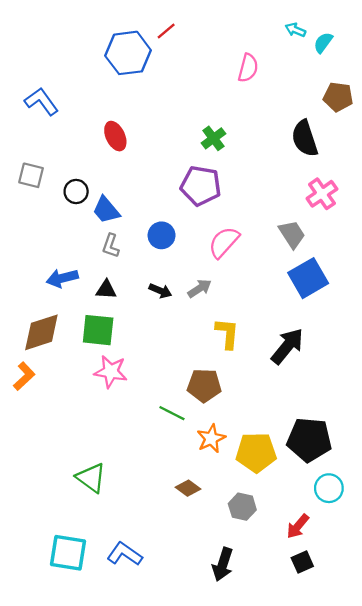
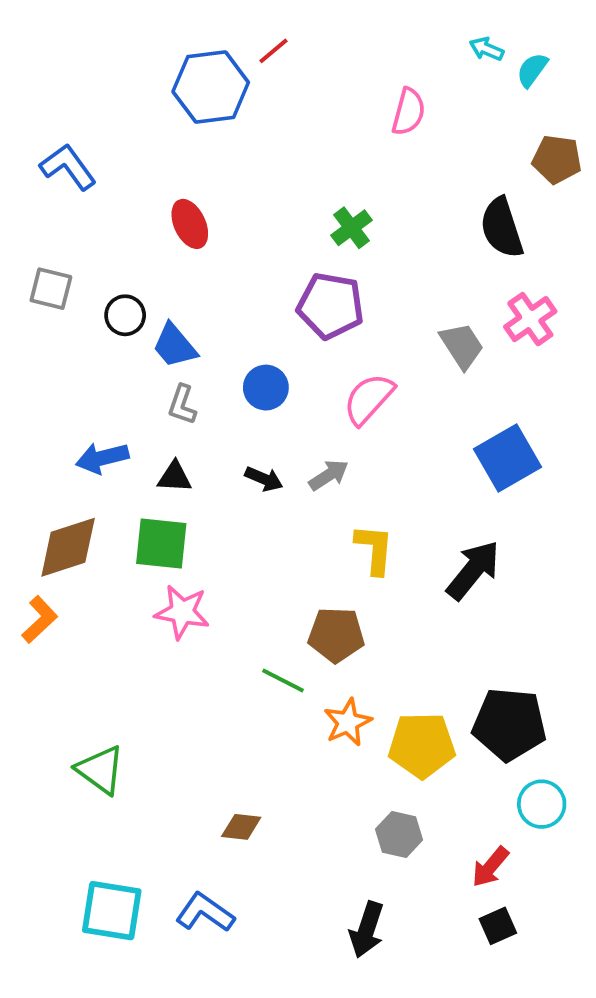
gray trapezoid: (292, 234) -> (462, 346), moved
green triangle: (91, 478) -> (100, 770), moved
brown diamond: (188, 488) -> (241, 827), moved, turned -30

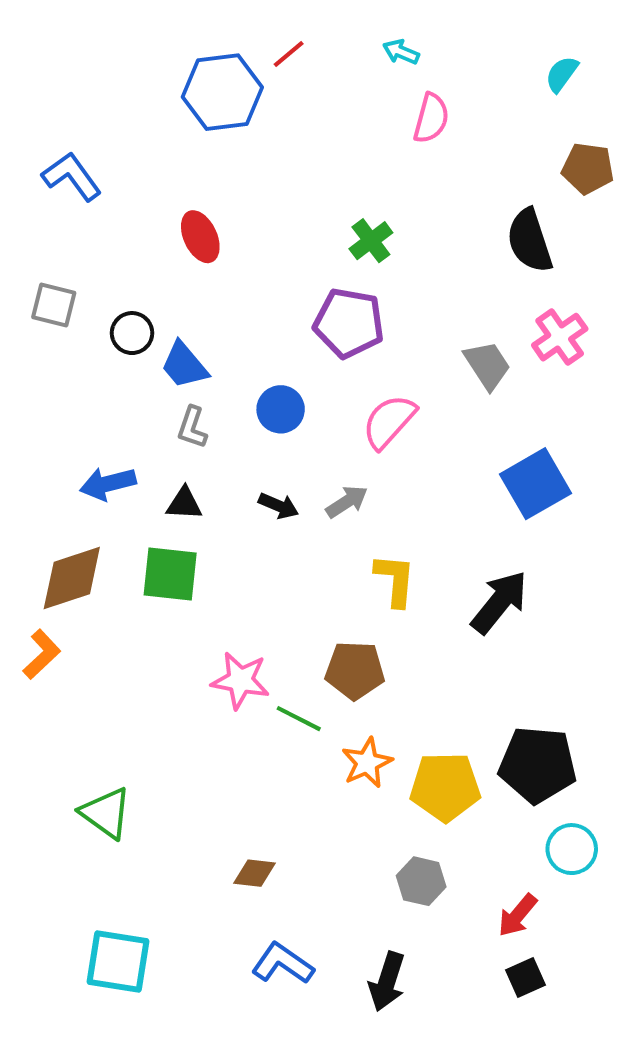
cyan arrow: (487, 49) -> (401, 52), moved
pink star: (182, 612) -> (240, 680), moved
blue L-shape: (205, 913) -> (283, 963), moved

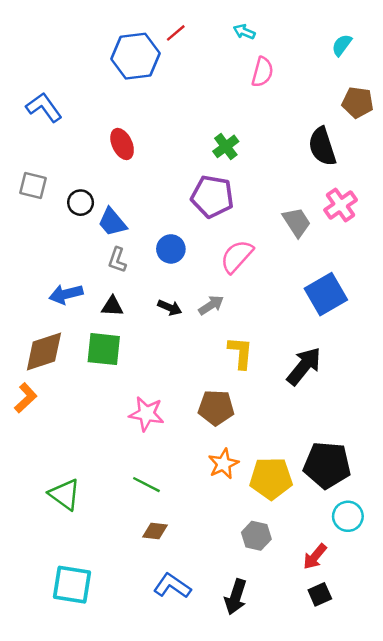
green line: (299, 719) -> (146, 485), moved

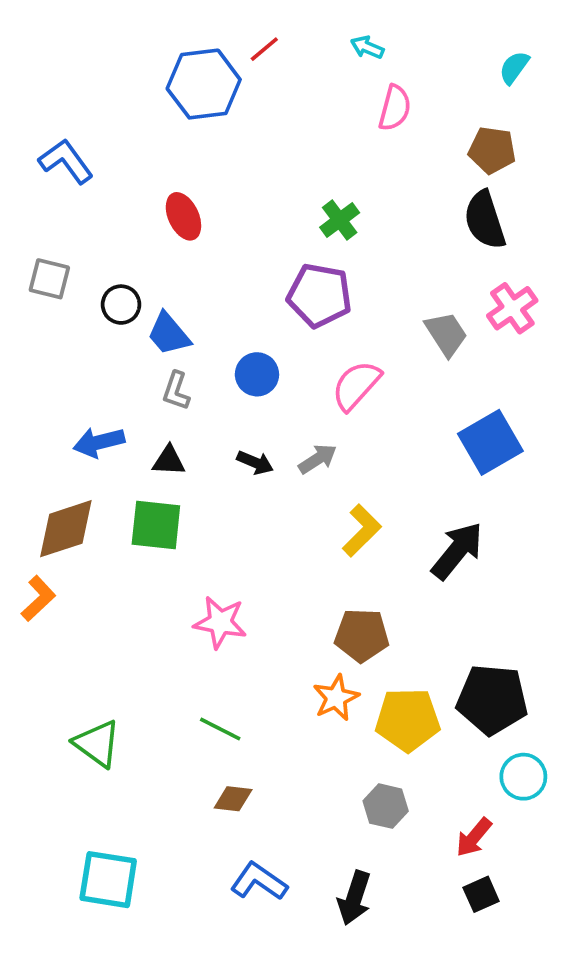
brown pentagon: (358, 103) -> (492, 150), moved
yellow L-shape: (240, 353) -> (362, 531), turned 40
brown pentagon: (216, 408) -> (362, 635), moved

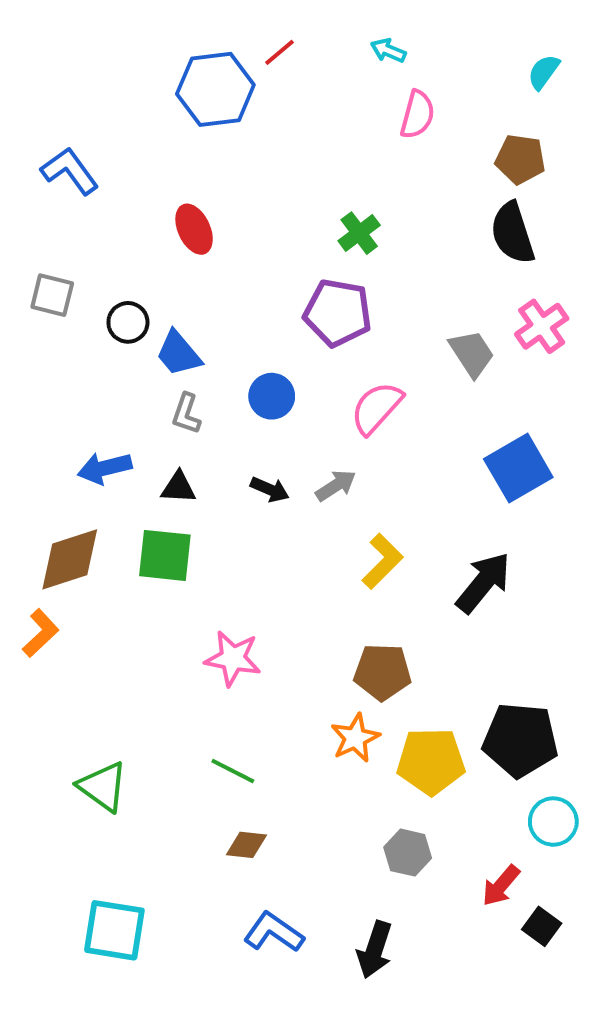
black square: (481, 894) -> (542, 926), moved, turned -30

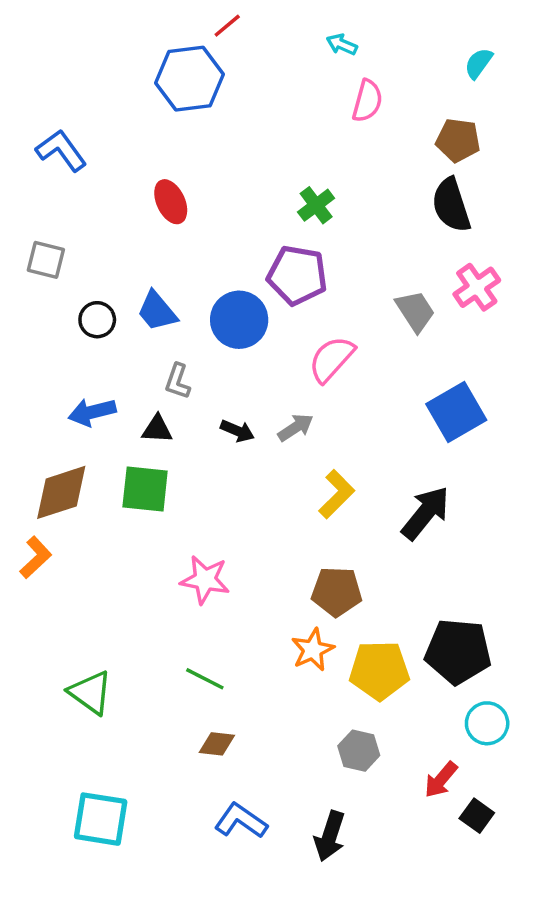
red line: (279, 52) -> (227, 26), moved
black circle: (128, 322) -> (97, 320), moved
blue circle: (272, 396) -> (239, 320), moved, size x1.4
gray L-shape: (186, 414) -> (178, 381), moved

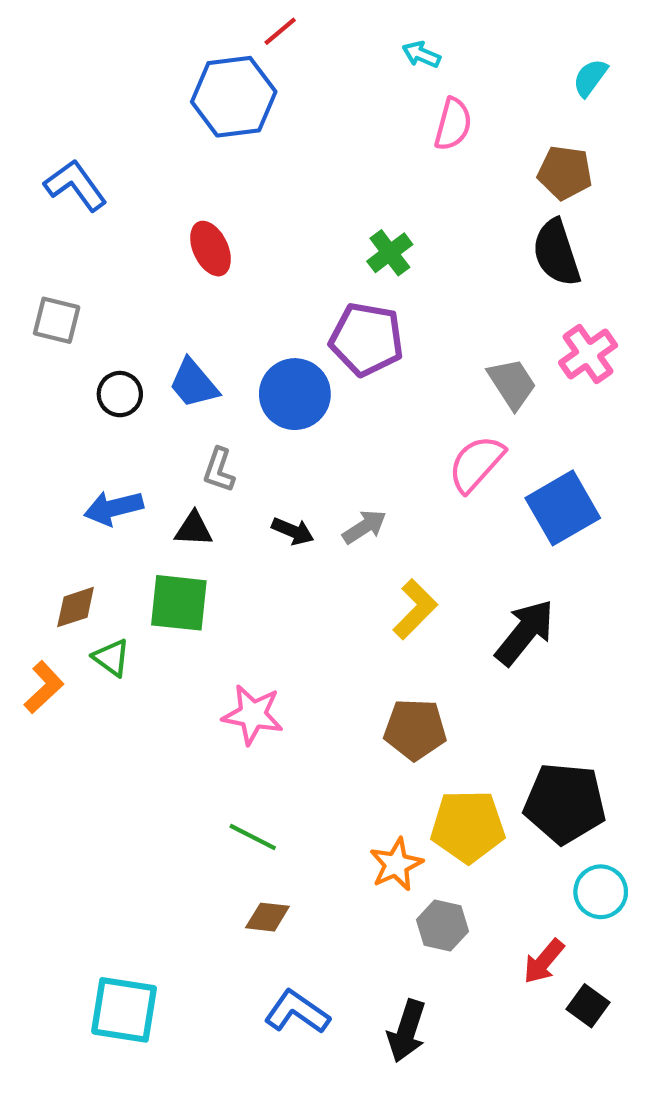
pink semicircle: (331, 359) -> (476, 464), moved
brown diamond: (61, 492) -> (76, 607), size x0.6
orange star: (313, 650) -> (396, 864), moved
green triangle: (90, 693) -> (111, 658), moved, size x0.7

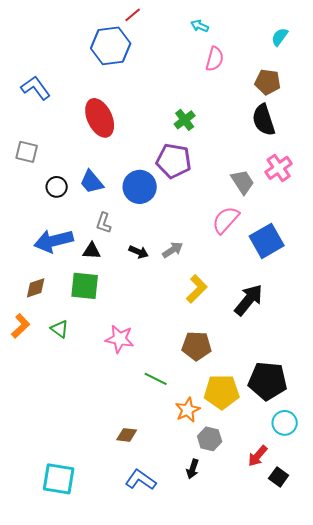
red ellipse: (211, 249) -> (100, 118), size x1.5
blue arrow: (114, 508) -> (54, 241), size x1.4
green triangle: (111, 658) -> (60, 329), moved
green line: (253, 837) -> (156, 379), moved
black arrow: (407, 1031) -> (193, 469), moved, size x0.7

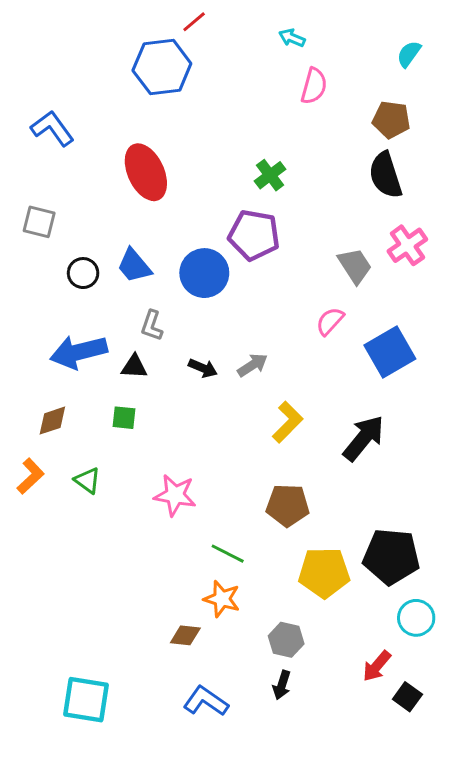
pink semicircle: (226, 220) -> (330, 321), size x0.7
green square: (85, 286) -> (124, 418), size x0.6
orange star: (188, 410) -> (222, 599), moved, turned -30
gray hexagon: (210, 439) -> (286, 640), moved

